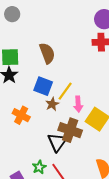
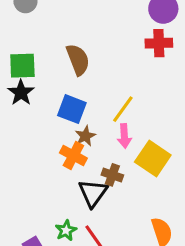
yellow line: (65, 91) -> (123, 109), moved
orange cross: (21, 115) -> (73, 155), moved
brown cross: (70, 130) -> (112, 175), size x0.6

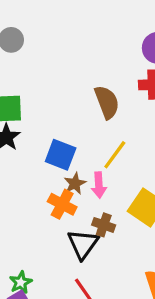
brown semicircle: (78, 60) -> (107, 102), moved
pink arrow: (124, 136) -> (99, 185), moved
green star: (66, 230) -> (21, 282), moved

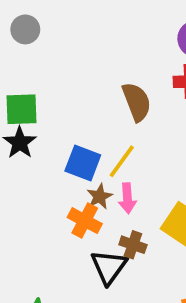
yellow line: (115, 155) -> (122, 161), moved

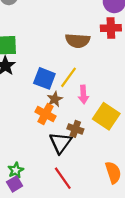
brown semicircle: (137, 102) -> (78, 41), turned 115
pink arrow: (127, 198) -> (83, 95), moved

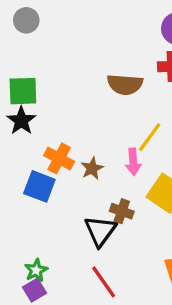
yellow line: (68, 77) -> (150, 137), moved
blue square: (44, 78) -> (39, 186), moved
orange cross: (46, 114) -> (59, 158), moved

